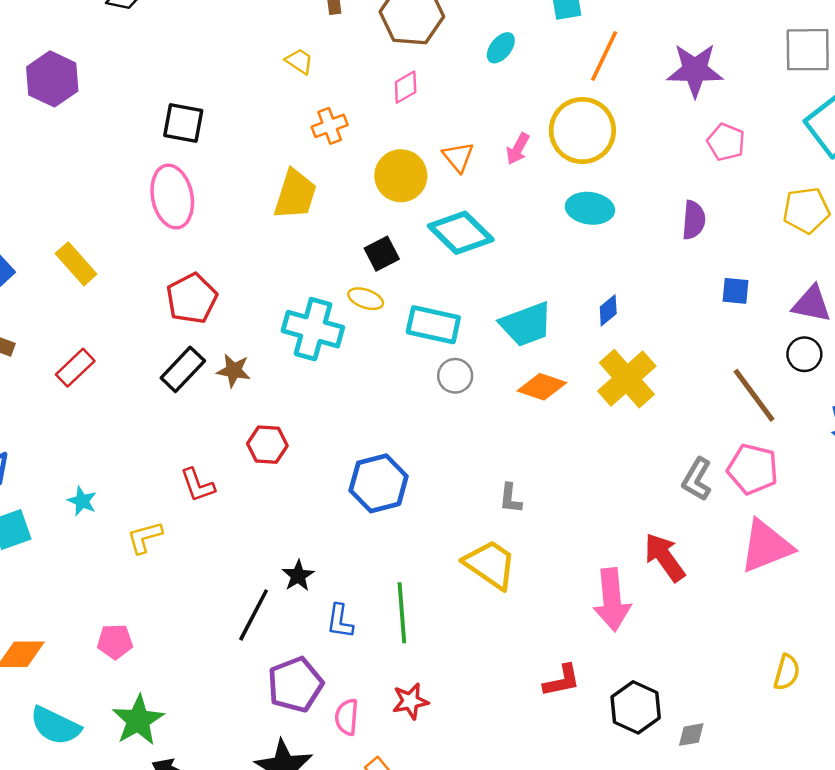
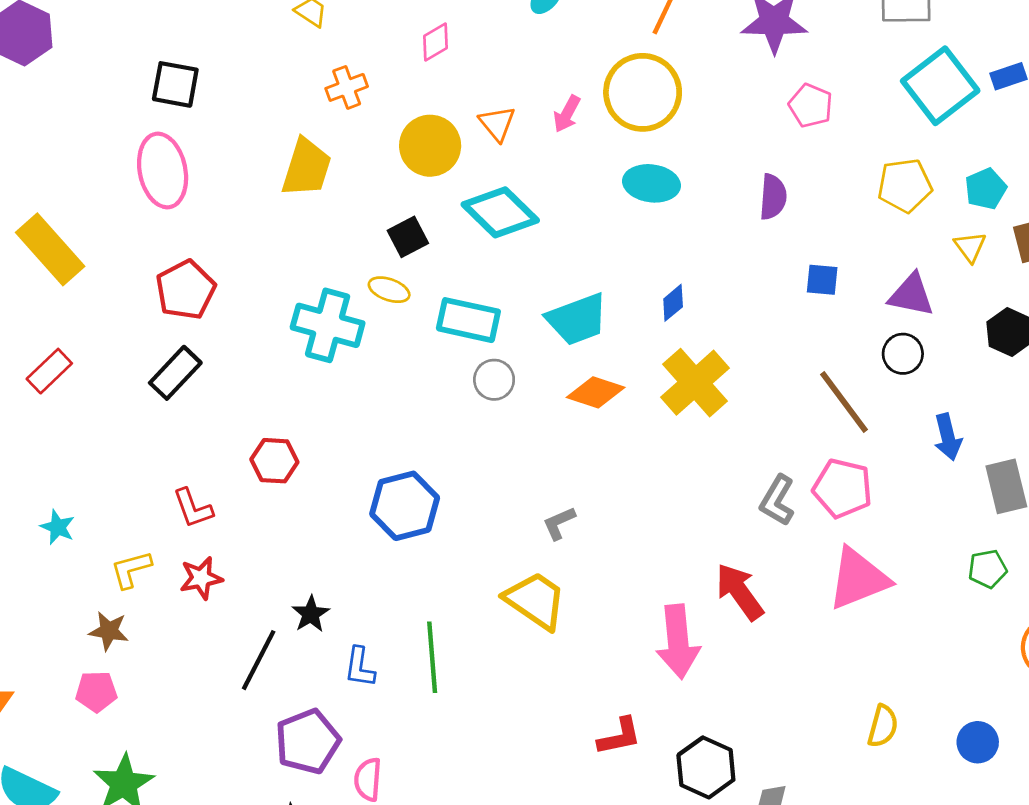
yellow rectangle: (76, 264) -> (50, 249), size x1.4
brown star: (234, 371) -> (109, 631), moved
gray L-shape: (510, 498) -> (559, 523), turned 60
red star: (410, 701) -> (201, 578), moved

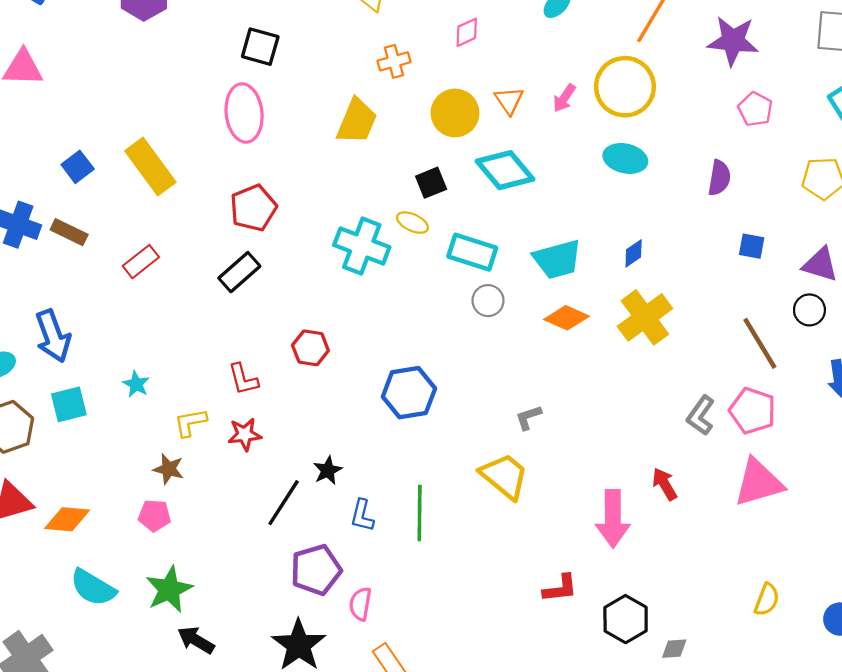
red arrow: (740, 592) -> (665, 484), size x0.7

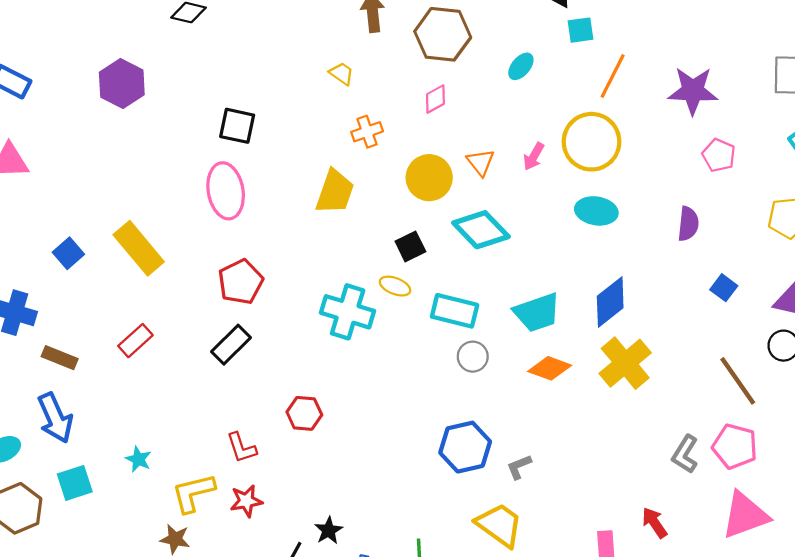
brown rectangle: (69, 232) -> (60, 358), moved
blue square: (752, 246) -> (724, 288), turned 30
blue diamond: (634, 253) -> (610, 302), size x1.8
blue hexagon: (409, 393) -> (465, 447), moved
yellow L-shape: (190, 423) -> (193, 493), size x1.4

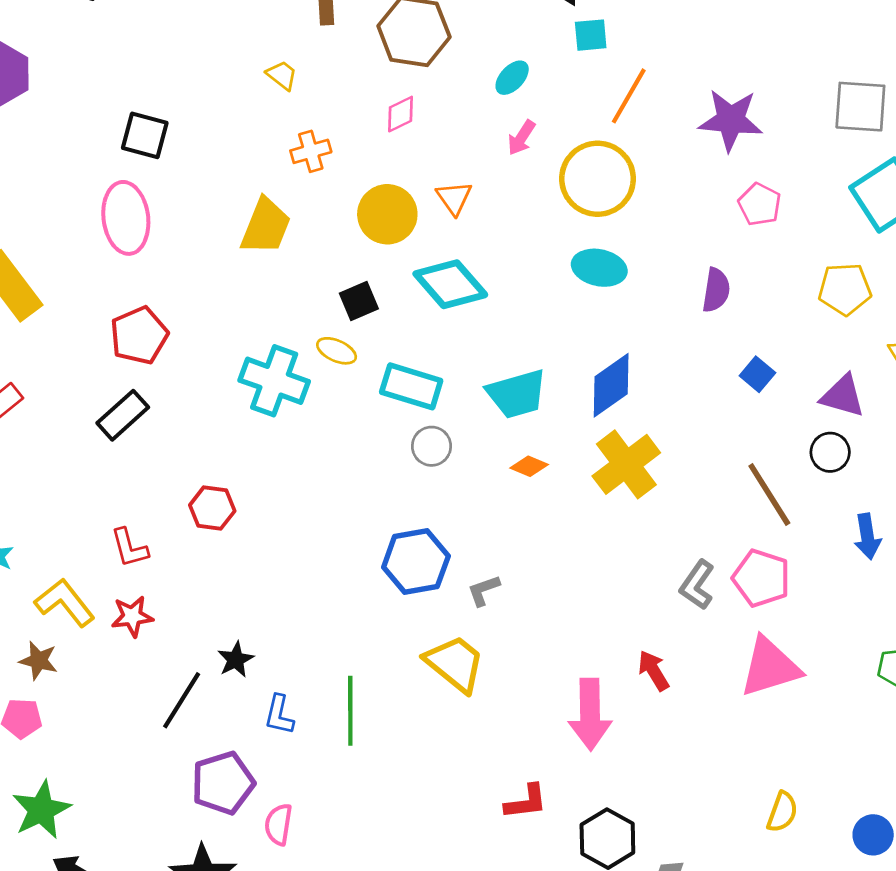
pink arrow: (534, 156) -> (521, 138), moved
orange diamond: (550, 368) -> (529, 466), size x0.7
yellow L-shape: (193, 493) -> (65, 603), turned 63

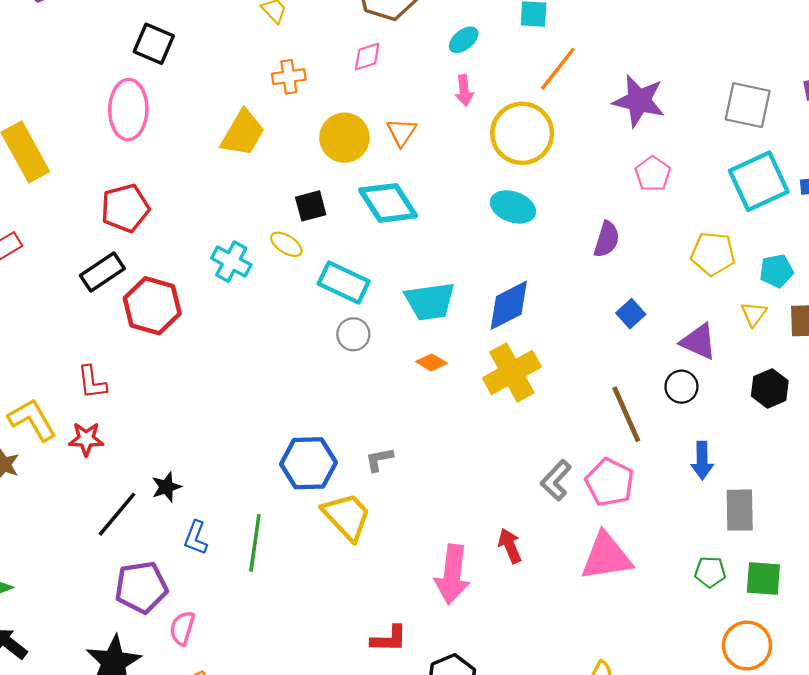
pink arrow: (521, 138) -> (464, 90), turned -48
cyan cross: (274, 381) -> (231, 262), size x0.7
red hexagon: (212, 508) -> (152, 306), moved, size x1.5
blue hexagon: (416, 562) -> (309, 463), moved

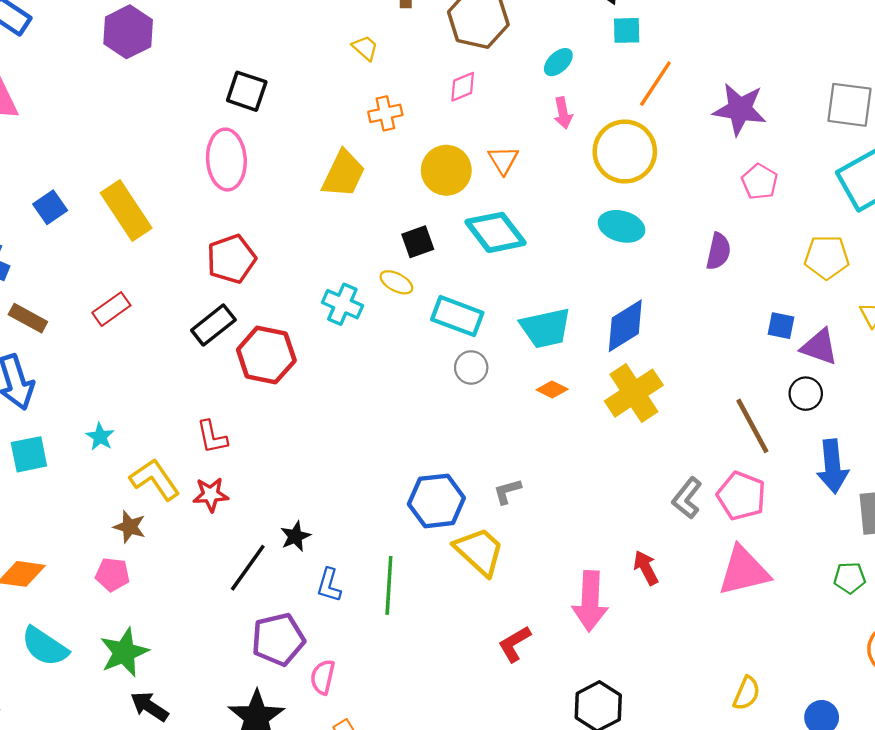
blue square: (631, 314) -> (781, 326), moved, turned -32
blue arrow: (702, 461) -> (833, 466), size x1.4
red L-shape: (389, 639) -> (514, 644), moved, turned 153

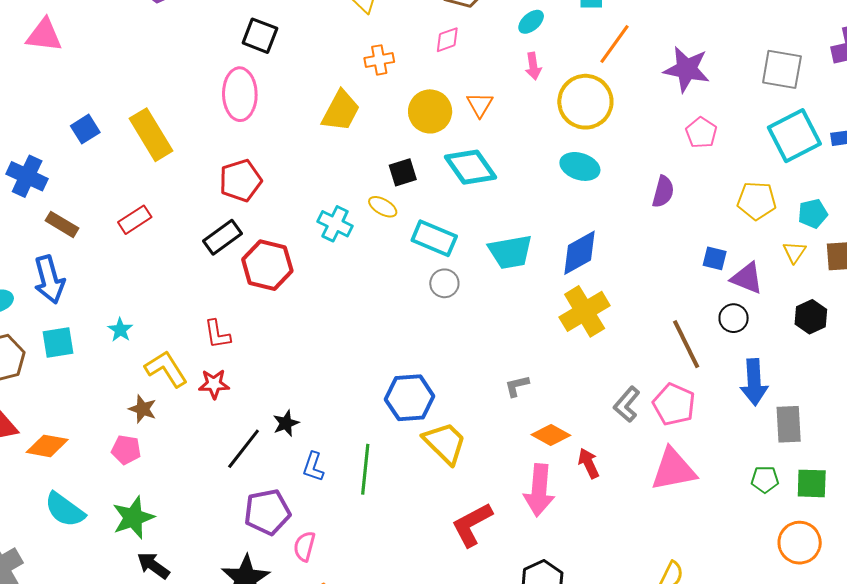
orange diamond: (552, 389) -> (551, 435), moved, size x1.4
gray L-shape: (507, 491) -> (517, 386), moved
red L-shape: (514, 644) -> (472, 525), size x1.4

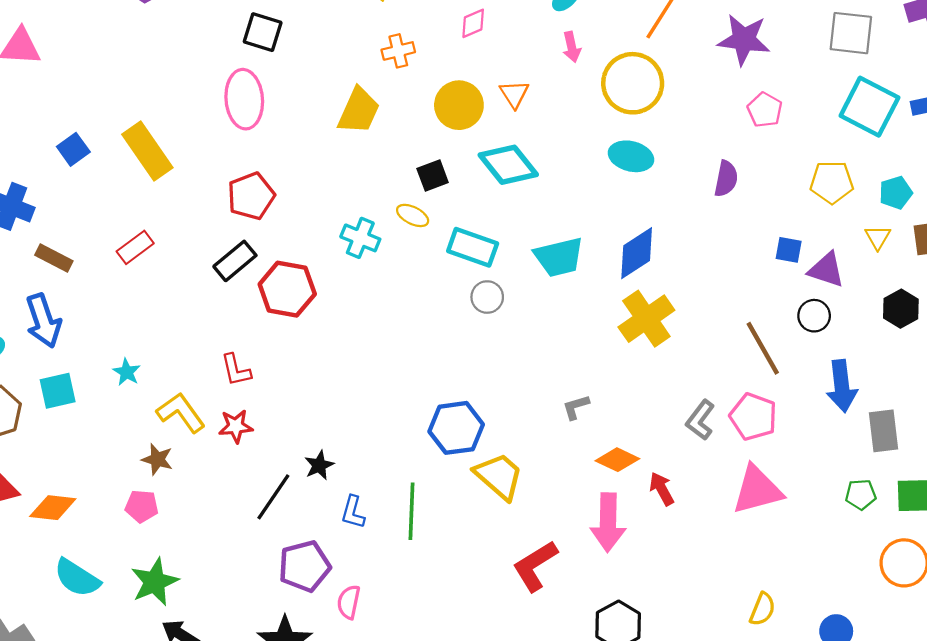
cyan square: (794, 136) -> (869, 107), turned -32

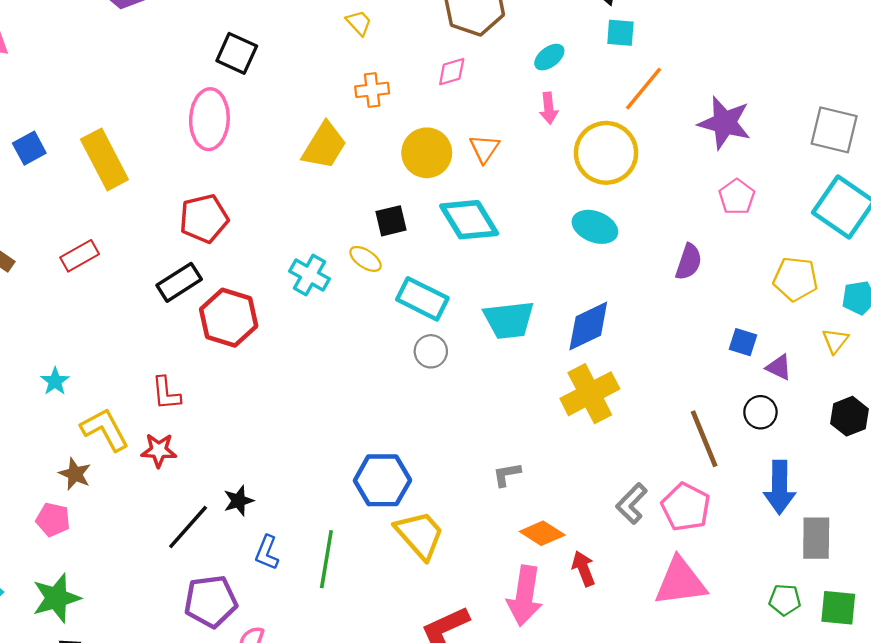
purple triangle: (826, 270) -> (779, 367), size x0.7

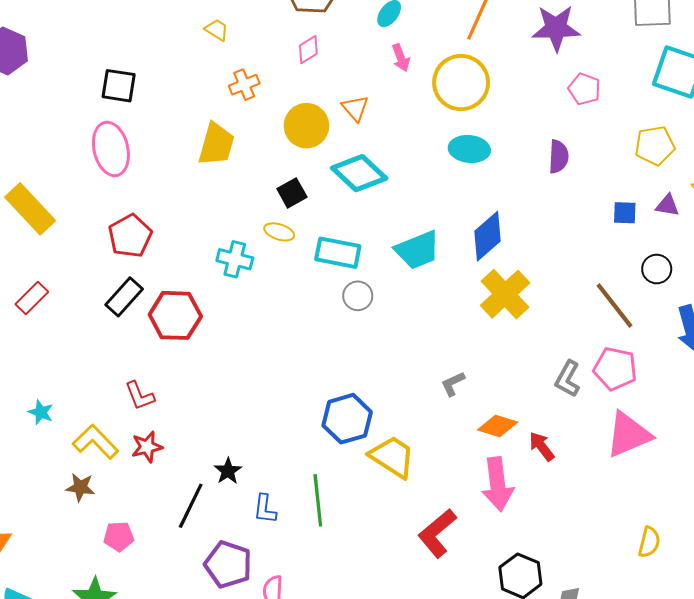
purple triangle: (779, 367) -> (667, 205), moved
pink pentagon: (53, 520) -> (119, 537), moved
purple pentagon: (211, 601) -> (228, 564), turned -30

